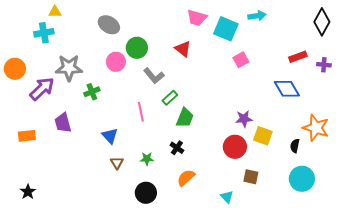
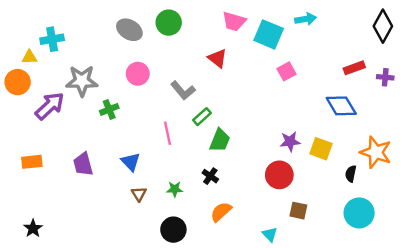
yellow triangle: (55, 12) -> (29, 57), moved
green circle: (137, 48) -> (169, 23), moved
purple trapezoid: (63, 123) -> (83, 164), moved
yellow square: (263, 136) -> (321, 149), moved

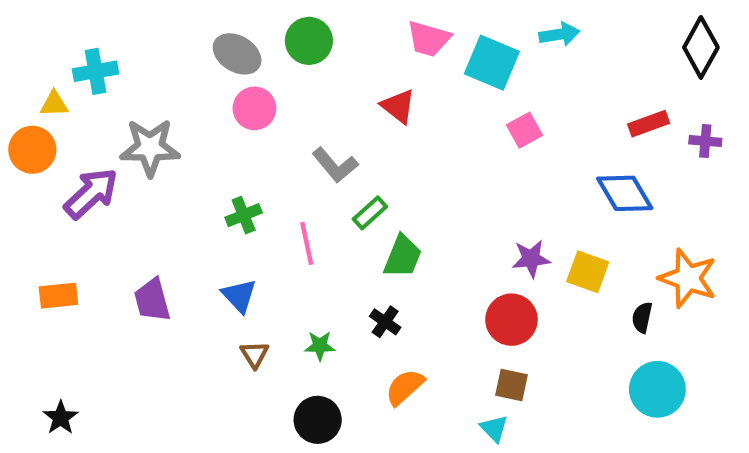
pink circle: (138, 74) -> (254, 108), moved
green cross: (109, 109) -> (244, 215), moved
brown square: (298, 211) -> (511, 385), moved

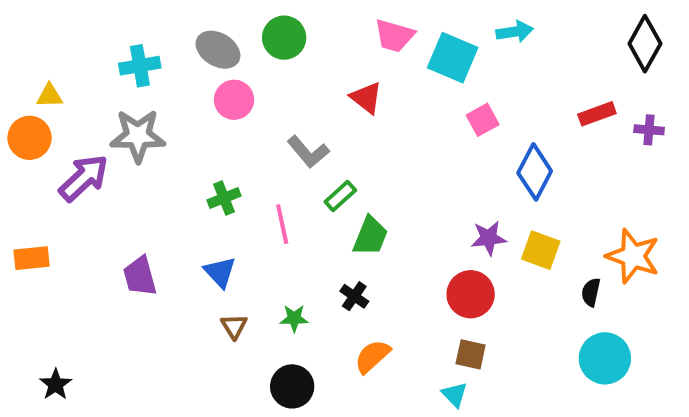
cyan cross: (95, 71) -> (140, 66), moved
blue diamond: (625, 193) -> (535, 172), moved, turned 58
orange rectangle: (58, 296) -> (32, 258), moved

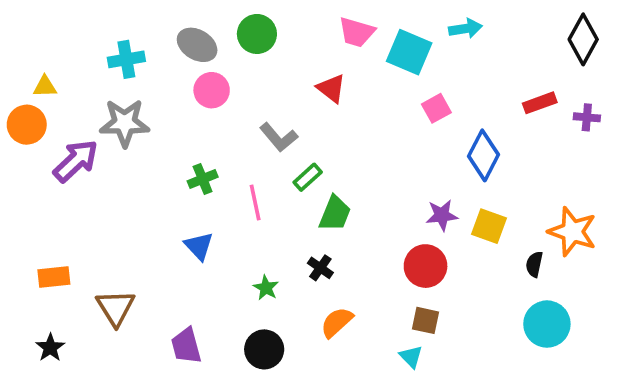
orange rectangle: (32, 258) -> (54, 277), moved
purple trapezoid: (140, 276) -> (186, 346), moved
green star: (294, 318) -> (266, 288), turned 30
brown triangle: (234, 326) -> (116, 308), moved, size x1.6

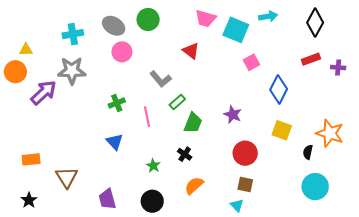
black diamond: (583, 39) -> (315, 23), moved
purple star: (442, 215) -> (233, 115), moved, turned 30

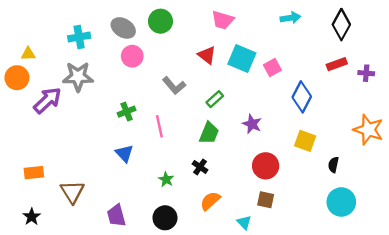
cyan square: (236, 30) -> (242, 58), moved
green rectangle: (177, 102) -> (215, 99), moved
orange star: (330, 133) -> (368, 130), moved
cyan triangle: (237, 205) -> (244, 222), moved

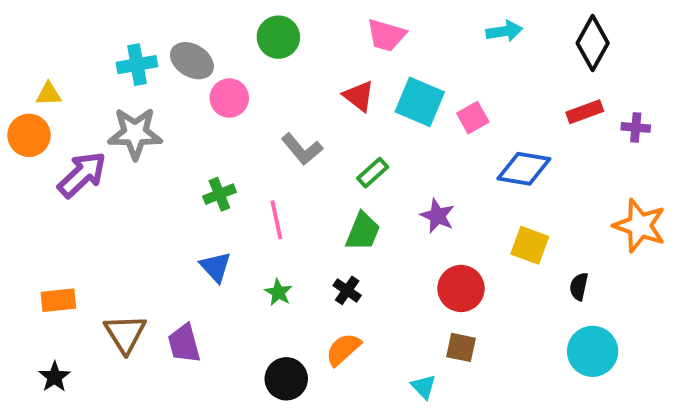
gray ellipse: (123, 28) -> (192, 61), moved
blue diamond: (302, 97) -> (524, 169), turned 72
green star: (166, 179) -> (278, 292), moved
orange semicircle: (210, 201) -> (343, 349), moved
purple trapezoid: (116, 216) -> (184, 343), moved

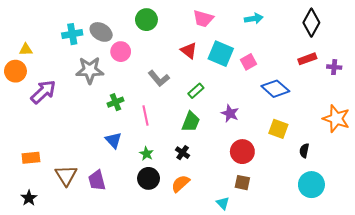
cyan arrow: (504, 31) -> (254, 19), moved
gray star: (135, 133) -> (90, 70), moved
blue diamond: (524, 169) -> (275, 89), turned 32
black circle: (286, 379) -> (149, 178), moved

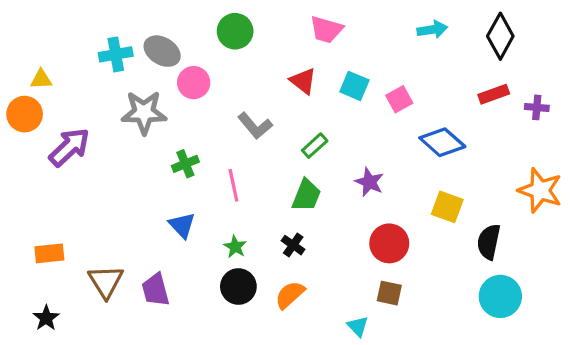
cyan arrow: (254, 19) -> (432, 30), moved
cyan square: (221, 54) -> (354, 86), size x0.7
black semicircle: (304, 151) -> (489, 242), size x1.5

